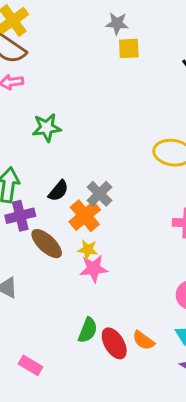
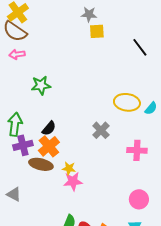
gray cross: (99, 194) -> (101, 130), moved
orange cross: (85, 216) -> (49, 146), moved
brown ellipse: (47, 244) -> (41, 164), turned -30

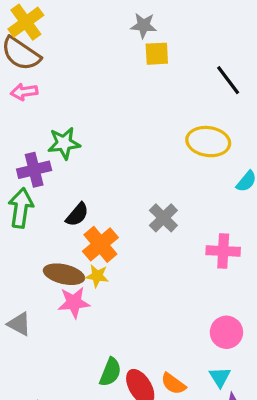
yellow ellipse: (127, 102) -> (208, 142), moved
purple cross: (23, 145) -> (34, 170), moved
orange cross: (49, 146) -> (100, 244), moved
yellow star: (69, 168) -> (97, 276), moved
pink star: (73, 181) -> (74, 302), moved

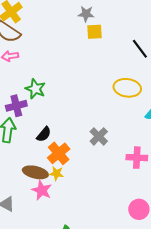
green star: (64, 143) -> (35, 89), turned 30
pink star: (74, 302) -> (42, 190), turned 30

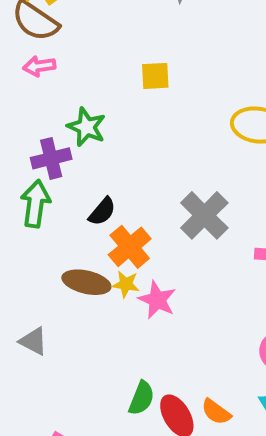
yellow square: (95, 32) -> (155, 76), moved
gray cross: (99, 136) -> (204, 215), size x1.4
pink star: (42, 190) -> (157, 300), moved

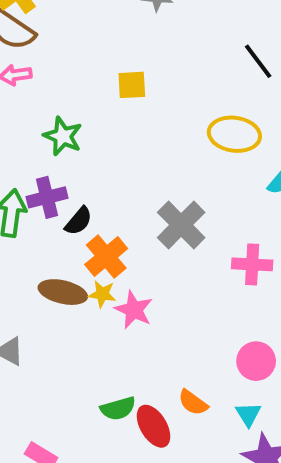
purple cross: (51, 158) -> (47, 197), moved
green semicircle: (141, 398) -> (118, 408), turned 52
orange semicircle: (216, 412) -> (193, 403), moved

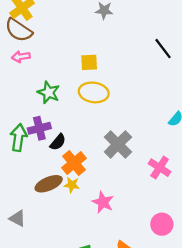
yellow ellipse: (234, 134) -> (94, 92), moved
pink cross: (252, 264) -> (160, 168), turned 30
brown ellipse: (63, 292) -> (49, 184), turned -36
pink star: (134, 310) -> (103, 202), moved

